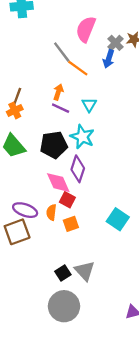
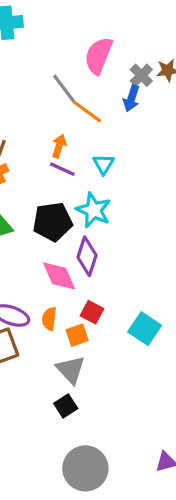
red square: (67, 200) -> (92, 312), moved
gray triangle: (85, 271) -> (71, 370), moved
gray circle: (64, 306) -> (85, 468), moved

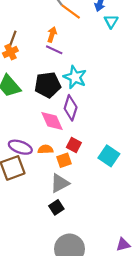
cyan triangle: (103, 164) -> (111, 21), moved
orange semicircle: (49, 319) -> (45, 149), turned 80
gray triangle: (71, 370) -> (60, 183), turned 45

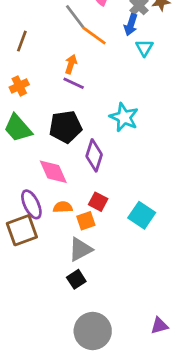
brown line: (13, 39) -> (22, 41), moved
cyan star: (75, 77) -> (124, 117), moved
pink diamond: (52, 121) -> (53, 172), moved
purple ellipse: (20, 147) -> (31, 204), turned 45

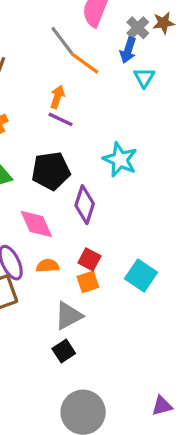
orange square: (86, 221) -> (88, 282), moved

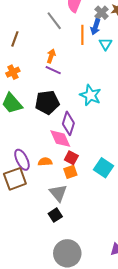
orange line: (85, 63) -> (82, 35), moved, turned 54
pink diamond: (36, 224) -> (60, 139), moved
gray triangle: (69, 316) -> (58, 193), turned -42

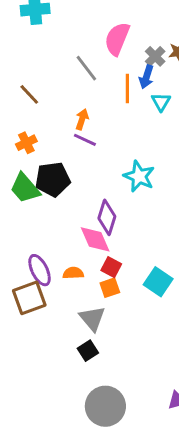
brown line: (15, 39) -> (29, 94), turned -63
black pentagon: (47, 102) -> (53, 179), moved

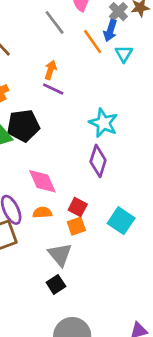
orange line: (127, 89) -> (93, 41), turned -35
purple diamond: (107, 217) -> (98, 161), moved
pink diamond: (95, 239) -> (42, 181), moved

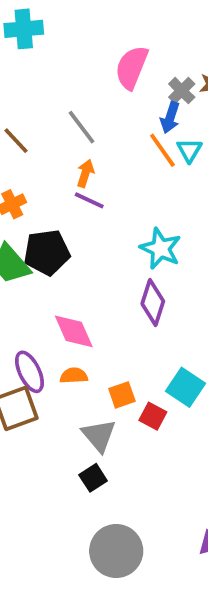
gray line: (55, 22) -> (81, 127), moved
orange line: (93, 41) -> (162, 150), moved
red square: (78, 207) -> (153, 416), moved

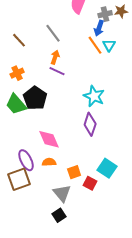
gray cross: (182, 91) -> (105, 14), turned 32
black pentagon: (47, 252) -> (35, 98), turned -30

